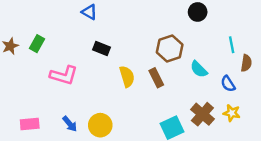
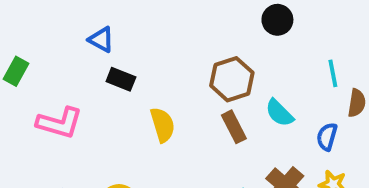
blue triangle: (89, 12) -> (101, 40), moved
brown rectangle: (156, 78) -> (234, 127), moved
blue semicircle: (228, 84) -> (327, 137), turned 49

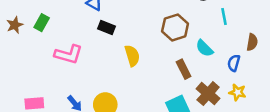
cyan line: (333, 73) -> (224, 16), moved
brown rectangle: (234, 127) -> (184, 69), moved

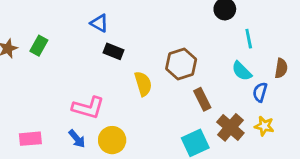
brown hexagon: (175, 27) -> (181, 64), moved
cyan semicircle: (204, 48) -> (242, 71), moved
pink L-shape: (69, 54) -> (88, 108), moved

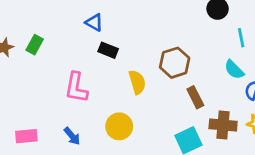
pink L-shape: (88, 108) -> (76, 88), moved, turned 84
brown cross: (230, 127) -> (223, 125), turned -36
yellow circle: (112, 140) -> (119, 126), moved

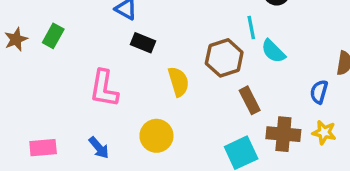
cyan line: (241, 38) -> (251, 27), moved
cyan semicircle: (234, 70) -> (273, 51), moved

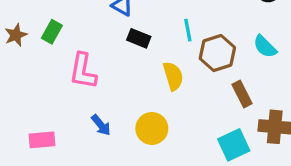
cyan line: (251, 27) -> (188, 30), moved
pink L-shape: (104, 88) -> (83, 71), moved
blue arrow: (99, 148) -> (101, 125), moved

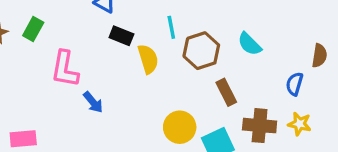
yellow semicircle: (173, 76) -> (148, 59), moved
blue arrow: (101, 125) -> (93, 102), moved
yellow circle: (152, 128) -> (180, 127), moved

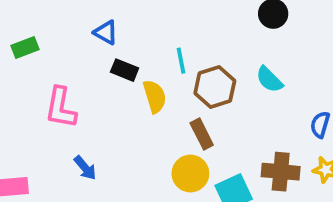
green rectangle: (33, 29) -> (25, 48), moved, turned 40
brown rectangle: (226, 92) -> (202, 134), moved
blue arrow: (93, 102) -> (85, 168), moved

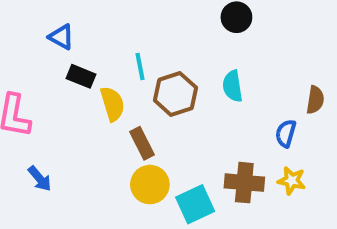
cyan semicircle: (269, 79) -> (233, 86), turned 36
brown rectangle: (202, 134) -> (142, 143), moved

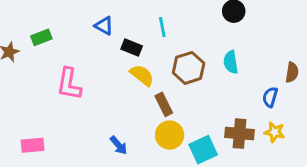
cyan line: (140, 66) -> (162, 27), moved
black rectangle: (81, 76) -> (132, 48), moved
yellow semicircle: (112, 104) -> (142, 75), turned -35
blue arrow: (40, 179) -> (119, 145), moved

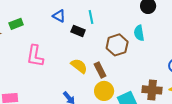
cyan line: (162, 27) -> (91, 17), moved
cyan semicircle: (231, 62) -> (139, 33), moved
yellow semicircle: (142, 75) -> (79, 66), moved

